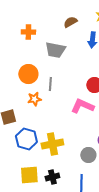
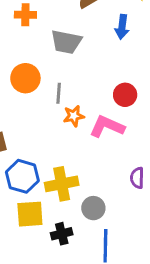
orange star: (34, 99) -> (74, 116), moved
gray circle: (88, 155) -> (93, 208), moved
yellow square: (29, 175) -> (30, 214), moved

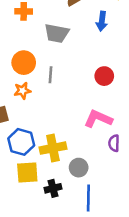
orange star: (74, 116) -> (22, 91), moved
pink L-shape: (107, 127) -> (98, 119), moved

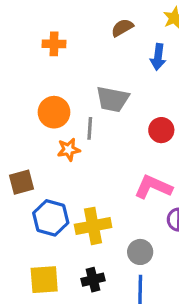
gray trapezoid: (57, 33) -> (113, 99), moved
orange star: (22, 91) -> (69, 150), moved
gray circle: (79, 168) -> (140, 252), moved
yellow square: (27, 172) -> (44, 280), moved

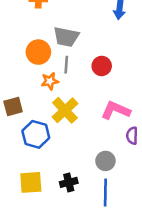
gray trapezoid: (113, 99) -> (66, 37), moved
red circle: (161, 130) -> (102, 66), moved
yellow cross: (93, 226) -> (65, 110), moved, turned -32

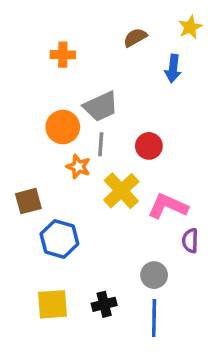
gray trapezoid: (66, 37) -> (101, 106), turned -36
orange star: (50, 81) -> (78, 167), turned 30
yellow cross: (65, 110) -> (121, 191), moved

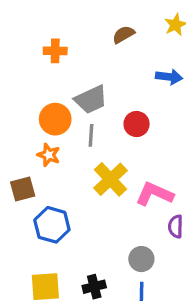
blue arrow: (173, 68) -> (169, 77), moved, turned -90
red circle: (149, 146) -> (137, 124), moved
orange star: (78, 167) -> (49, 155), moved

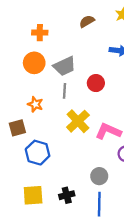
orange circle: (55, 119) -> (34, 63), moved

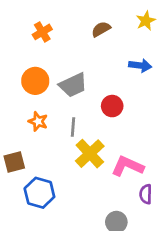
orange cross: (40, 33) -> (42, 32), moved, turned -32
gray line: (64, 91) -> (73, 127), moved
orange star: (35, 104) -> (38, 121), moved

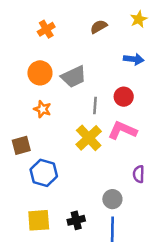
red circle: (112, 106) -> (124, 97), moved
gray line: (73, 127) -> (95, 105), moved
pink L-shape: (128, 166) -> (122, 130), moved

